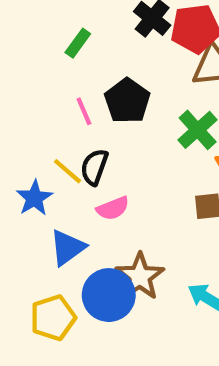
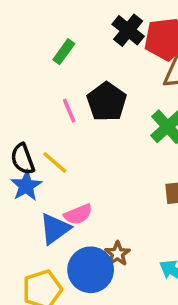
black semicircle: (94, 167) -> (23, 159), moved, turned -40
pink semicircle: (113, 208) -> (78, 214), moved
brown star: (140, 276) -> (117, 254), size x0.6

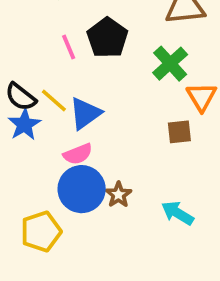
black semicircle: (23, 159) -> (21, 97), turned -32
blue triangle: (55, 229) -> (85, 113), moved
blue circle: (91, 270) -> (82, 189), moved

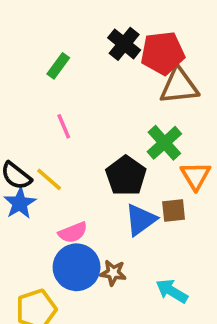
black pentagon: (107, 38) -> (126, 176), moved
blue triangle: (85, 113) -> (141, 220), moved
brown star: (118, 195) -> (113, 273), turned -30

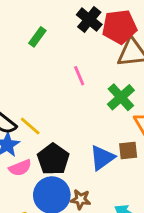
pink line: (64, 126) -> (79, 76), moved
black pentagon: (126, 176) -> (53, 159), moved
pink semicircle: (73, 233) -> (20, 168), moved

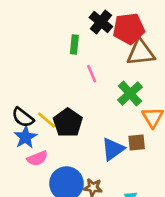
green rectangle: (37, 37) -> (74, 45), moved, turned -30
black pentagon: (53, 159) -> (68, 123), moved

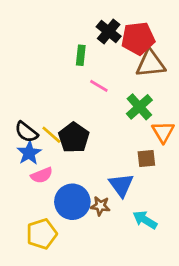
pink line: (92, 74) -> (99, 86), turned -36
blue triangle: (113, 149) -> (121, 185), moved, turned -30

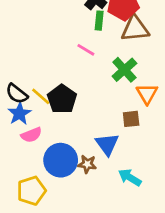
green rectangle: (81, 55) -> (99, 21), moved

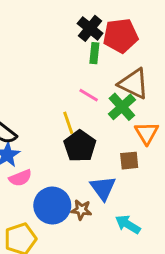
brown triangle: (135, 29) -> (134, 84), moved, turned 32
pink line: (86, 50) -> (89, 95), moved
yellow line: (41, 96) -> (68, 123), moved, turned 30
black pentagon: (62, 99) -> (80, 146), moved

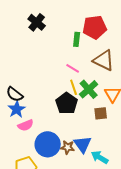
black cross: (90, 28) -> (37, 22), moved
green cross: (122, 107) -> (89, 89), moved
yellow line: (68, 123) -> (74, 87), moved
blue triangle: (103, 188) -> (83, 144), moved

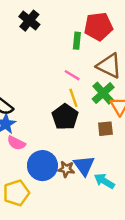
green cross: (89, 89) -> (103, 93), moved
pink semicircle: (26, 125) -> (16, 143), turned 49

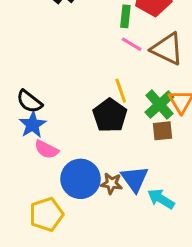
pink line: (72, 75) -> (132, 44), moved
green cross: (103, 93) -> (159, 105), moved

